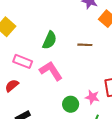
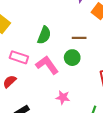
pink star: (92, 97) -> (63, 97), moved
green circle: (71, 104) -> (72, 58), moved

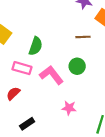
green semicircle: (44, 35) -> (36, 46), moved
brown line: (79, 38) -> (83, 37), moved

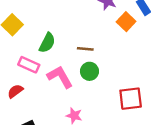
brown line: (83, 37) -> (85, 49), moved

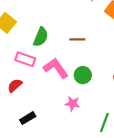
green circle: (89, 71) -> (83, 75), moved

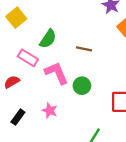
pink star: (73, 104) -> (50, 111), moved
black rectangle: (28, 118) -> (18, 117), turned -35

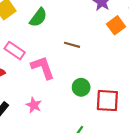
green semicircle: (48, 39) -> (38, 18), moved
green circle: (82, 86) -> (81, 87), moved

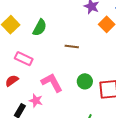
pink L-shape: (43, 68) -> (52, 83), moved
pink star: (34, 105) -> (36, 101), moved

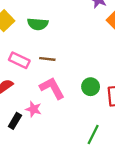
green semicircle: (40, 28) -> (38, 24), turned 66
brown line: (72, 46) -> (47, 59), moved

